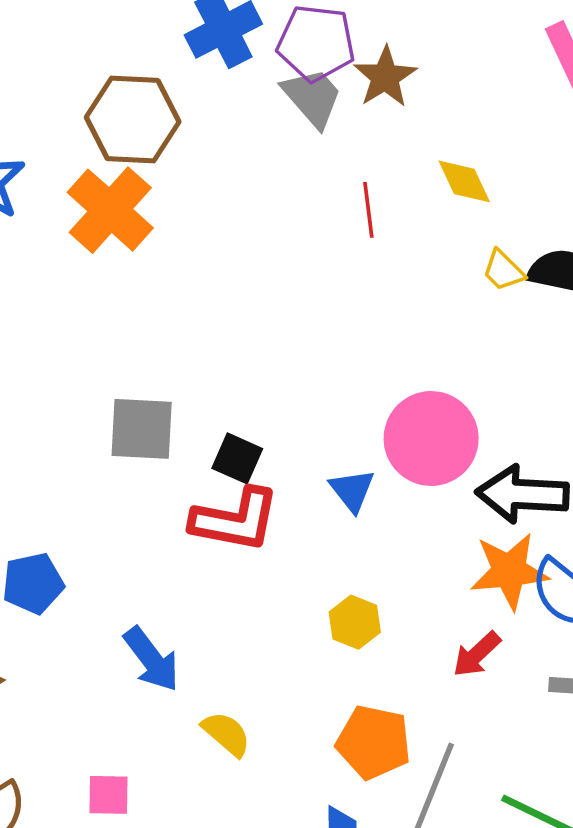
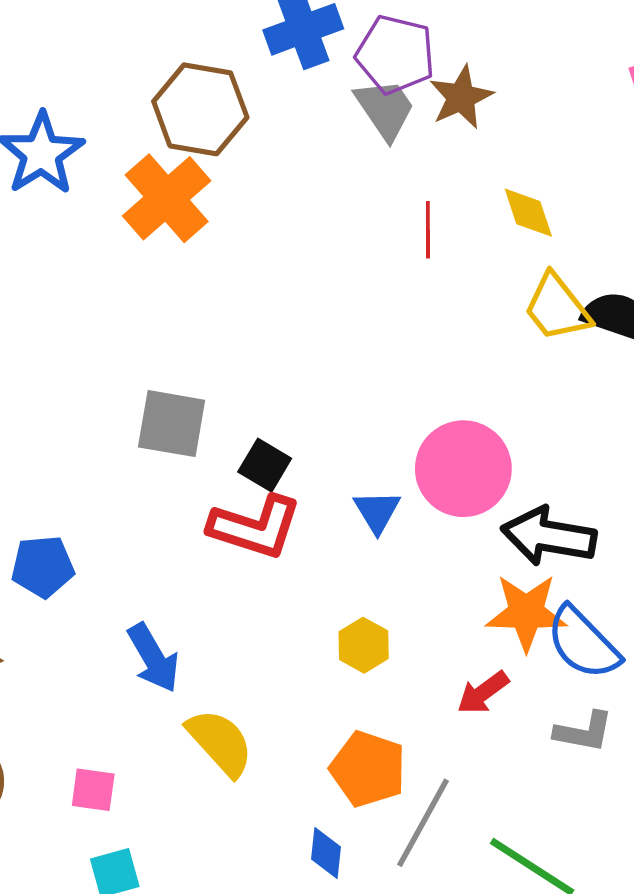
yellow trapezoid: (503, 271) -> (557, 308), size x1.6
yellow semicircle: (226, 734) -> (220, 742), size x1.4

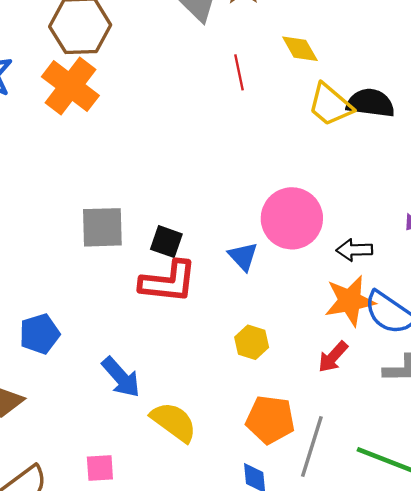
black arrow: (549, 536) -> (354, 250), size x0.6

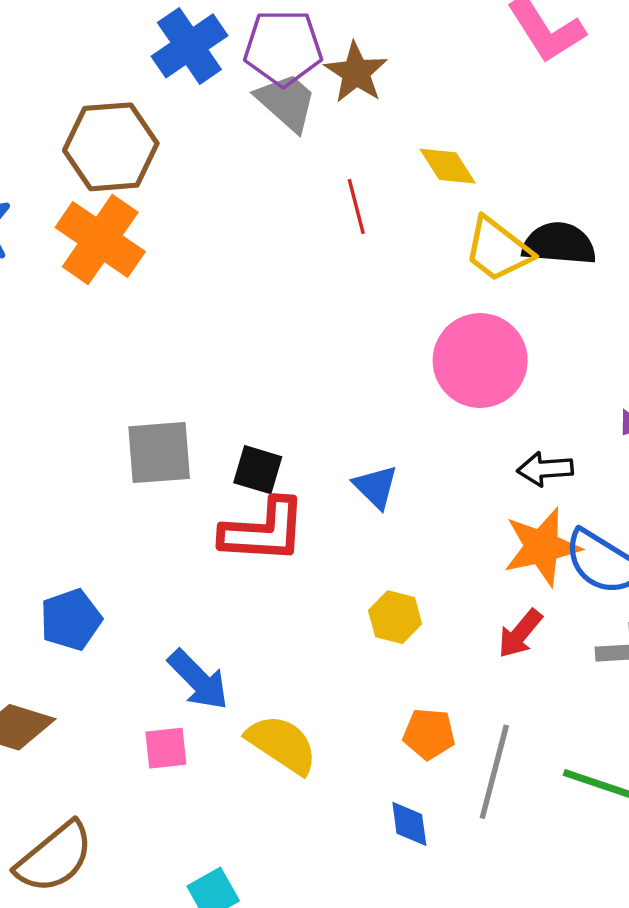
pink circle: (292, 218) -> (480, 361), moved
orange pentagon: (270, 420) -> (429, 734), size x0.7
pink square: (100, 468) -> (166, 748), moved

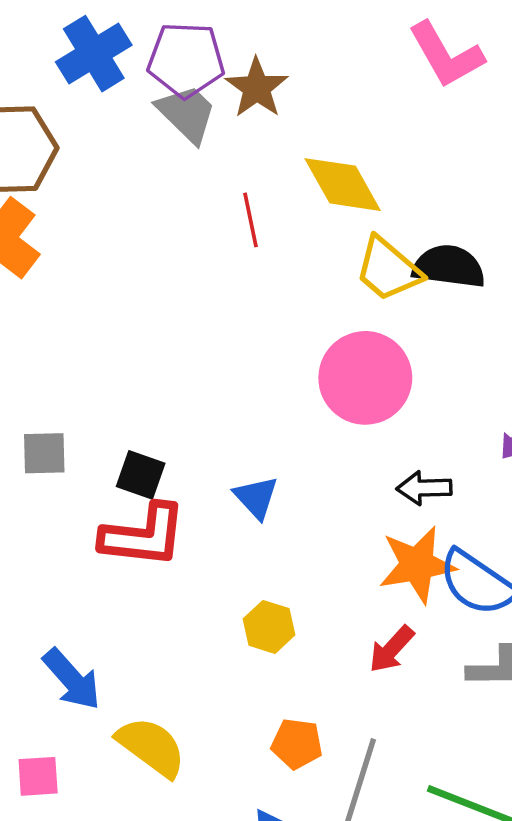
yellow diamond: (448, 166) -> (343, 185), size x1.4
gray square: (159, 453) -> (44, 453), size x0.7
pink square: (166, 748) -> (38, 776), moved

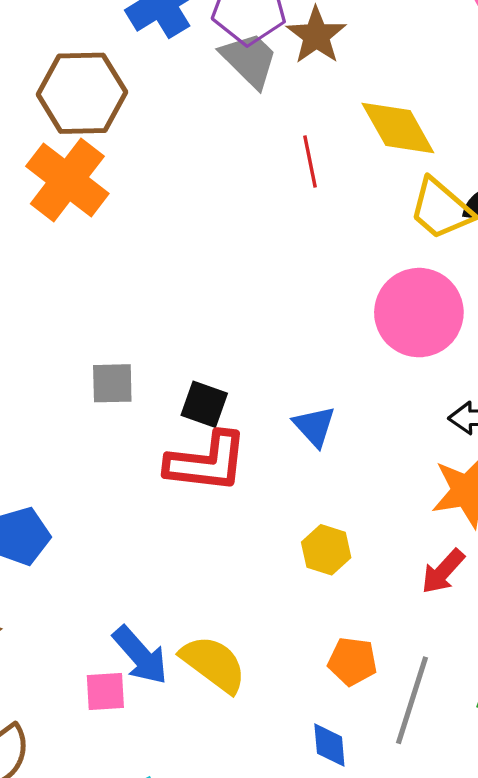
blue arrow: (72, 679) -> (140, 655), moved

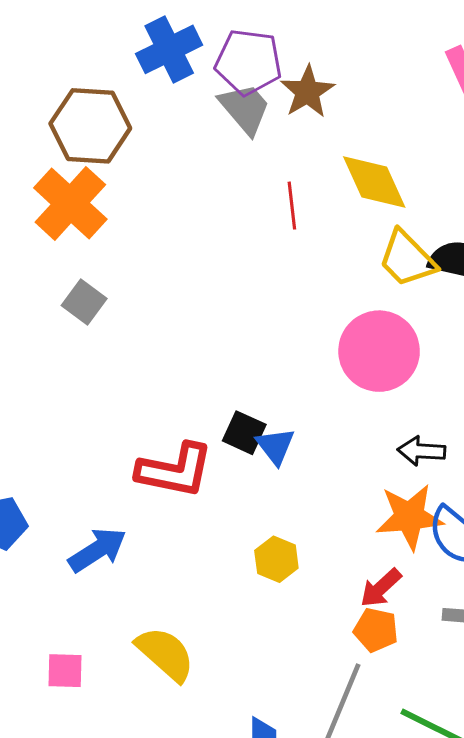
gray square: (112, 383) -> (84, 302), moved, turned 33
black square: (204, 404) -> (244, 433), moved
blue arrow: (140, 655) -> (97, 550), moved, turned -86
orange pentagon: (352, 661) -> (376, 630), moved

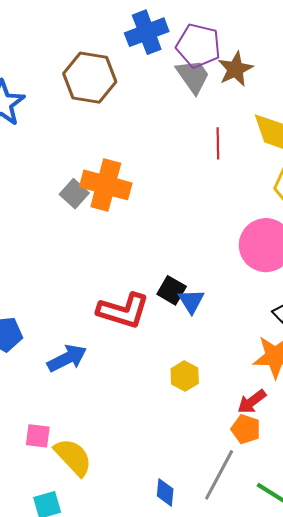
orange cross: (70, 203) -> (106, 185), moved, turned -33
yellow semicircle: (165, 654) -> (73, 457), moved

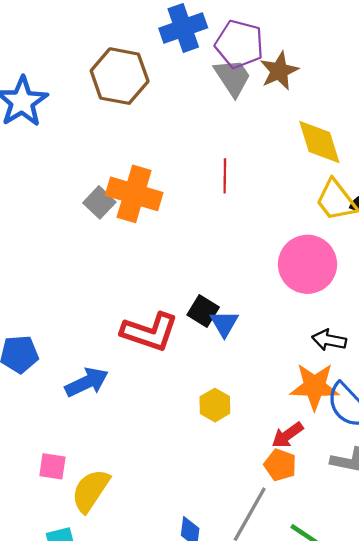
red line: (218, 143) -> (225, 176), moved
yellow semicircle: (73, 457) -> (91, 491), turned -105

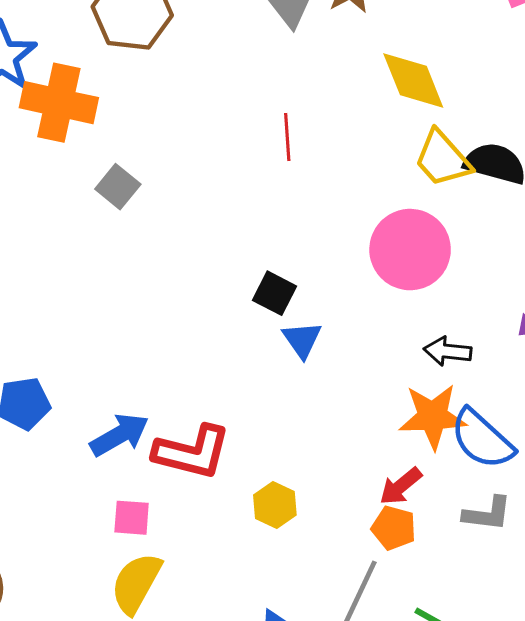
orange cross: (134, 194) -> (59, 103), moved
black square: (203, 311) -> (274, 293), moved
red L-shape: (150, 332) -> (192, 452), moved
yellow hexagon: (215, 405) -> (275, 505), moved
pink square: (52, 466) -> (132, 518), moved

